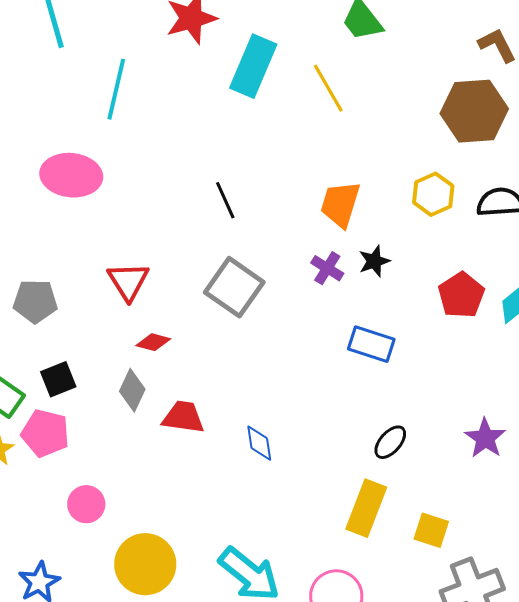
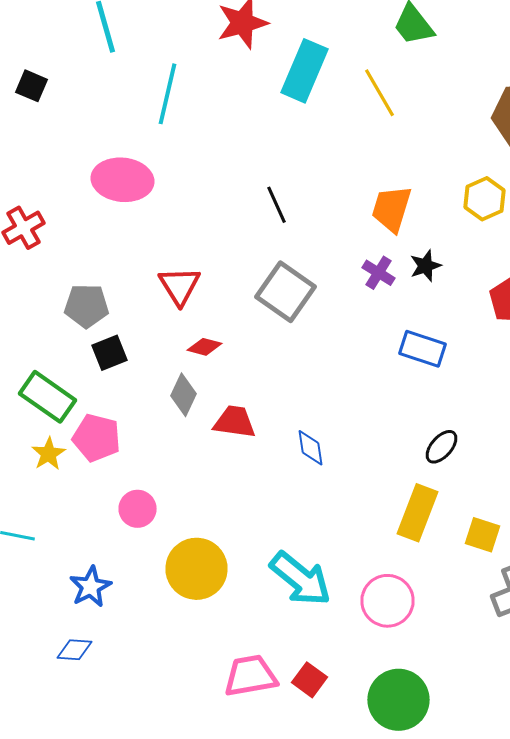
black square: (58, 379) -> (110, 353), moved

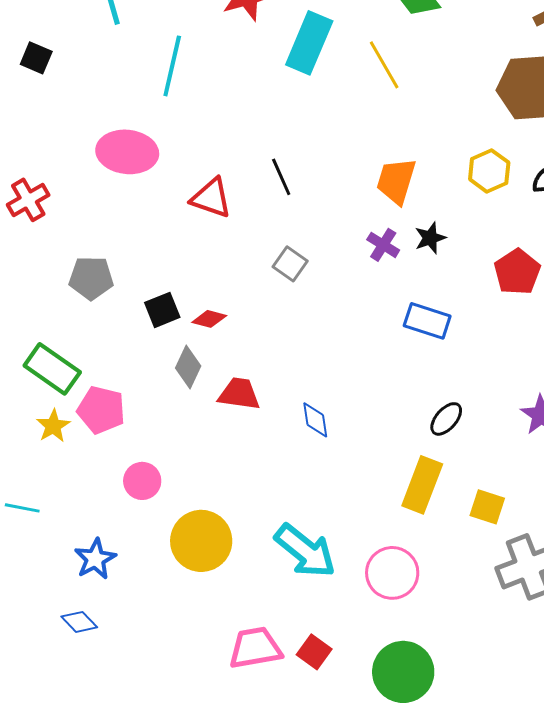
red triangle: (180, 286) -> (211, 198), moved, turned -39
gray square: (286, 292) -> (290, 264), size x0.6
black square: (110, 353) -> (162, 310), moved
blue diamond: (74, 650) -> (79, 622), turned 42

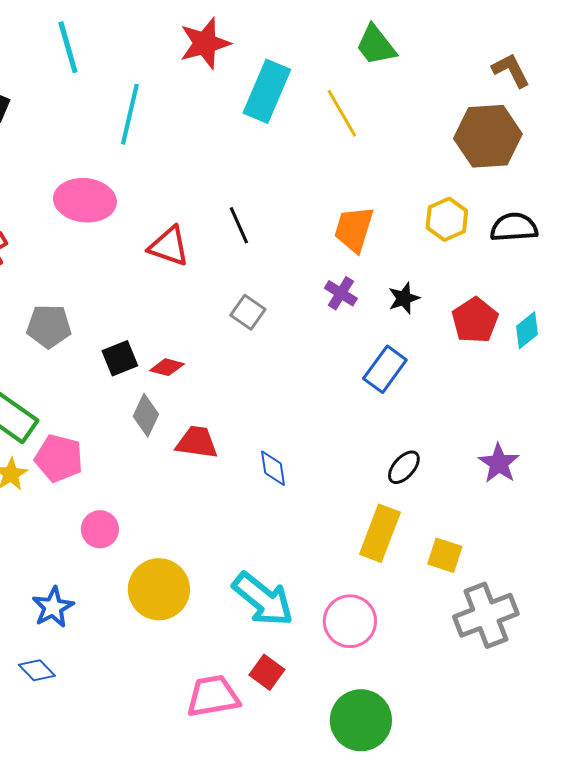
black star: (430, 238) -> (404, 298), moved
blue rectangle: (427, 321) -> (385, 369), turned -72
red square: (314, 652) -> (267, 672), moved

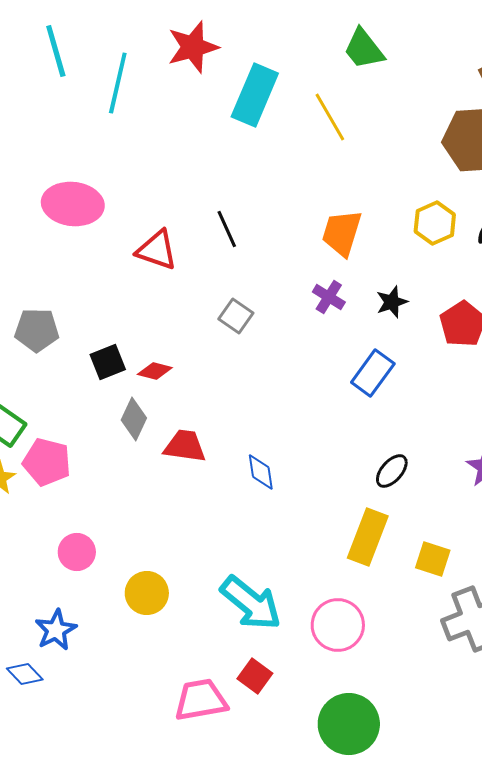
cyan line: (130, 114) -> (118, 83), moved
pink circle: (100, 529) -> (77, 552), moved
yellow circle: (159, 589) -> (147, 593), size x0.7
blue star: (53, 607) -> (56, 630), moved

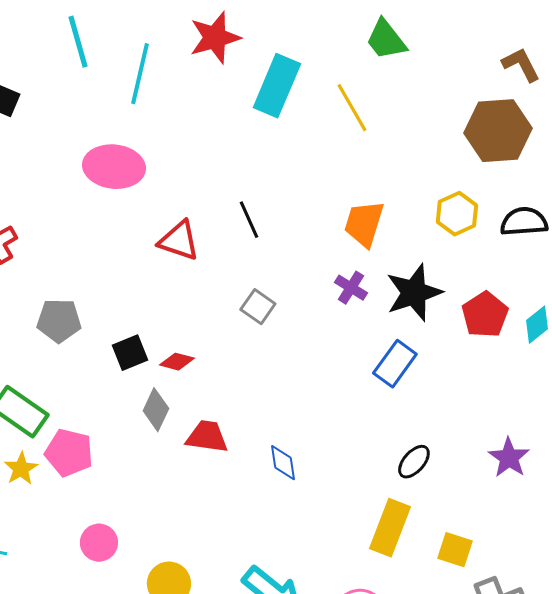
pink ellipse: (73, 204) -> (114, 167), moved
black star: (392, 302) -> (414, 293), size x1.8

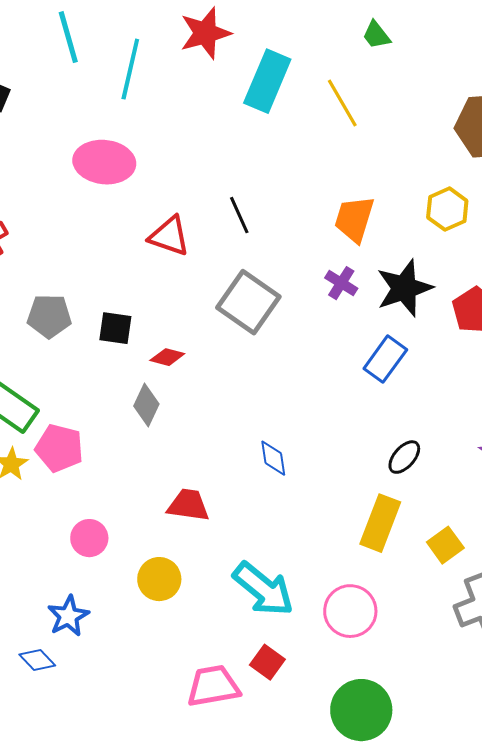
green trapezoid: (386, 40) -> (376, 35), size x0.7
gray square: (258, 307) -> (248, 302), size x1.8
black square: (130, 353) -> (115, 328), moved, turned 30
red trapezoid: (207, 437) -> (188, 505), moved
yellow square: (455, 550) -> (445, 545), turned 36

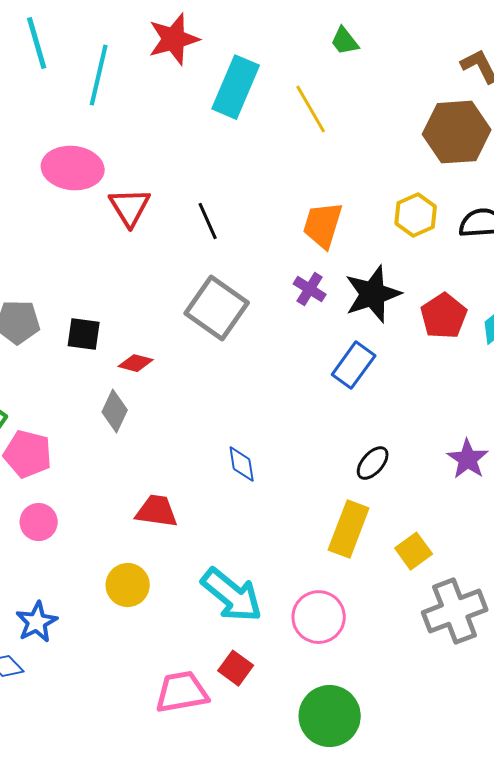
red triangle: (169, 236) -> (130, 207), moved, turned 39
pink circle: (89, 538) -> (39, 522), moved

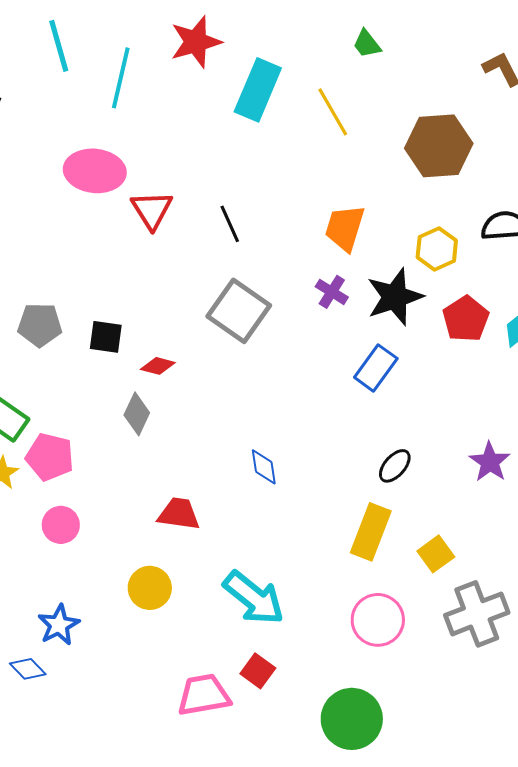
brown hexagon: (457, 132) -> (439, 146), moved
yellow hexagon: (416, 215) -> (437, 249), moved
pink circle: (319, 617) -> (378, 620), moved

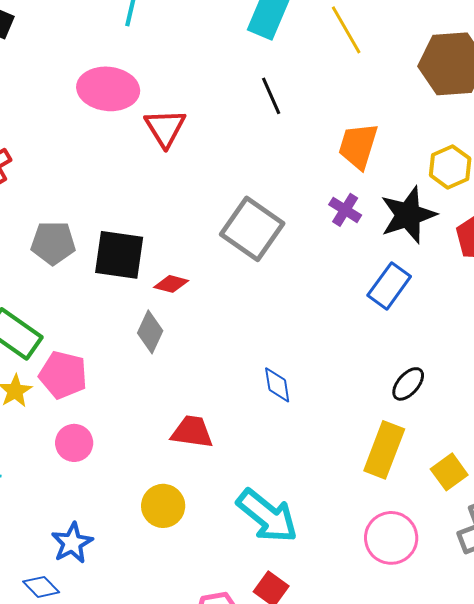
black line: (230, 224) -> (271, 96), moved
black square: (106, 337) -> (119, 255), size x1.5

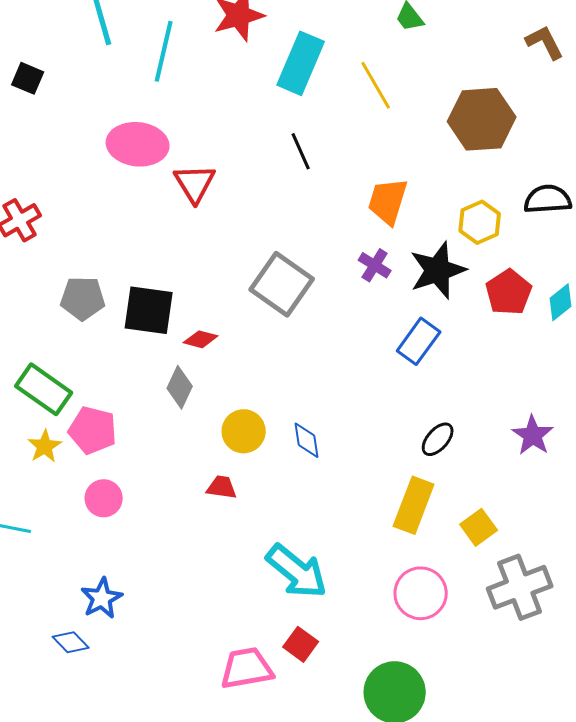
red trapezoid: (192, 432) -> (222, 487), size x0.7
yellow circle: (163, 506) -> (244, 431), moved

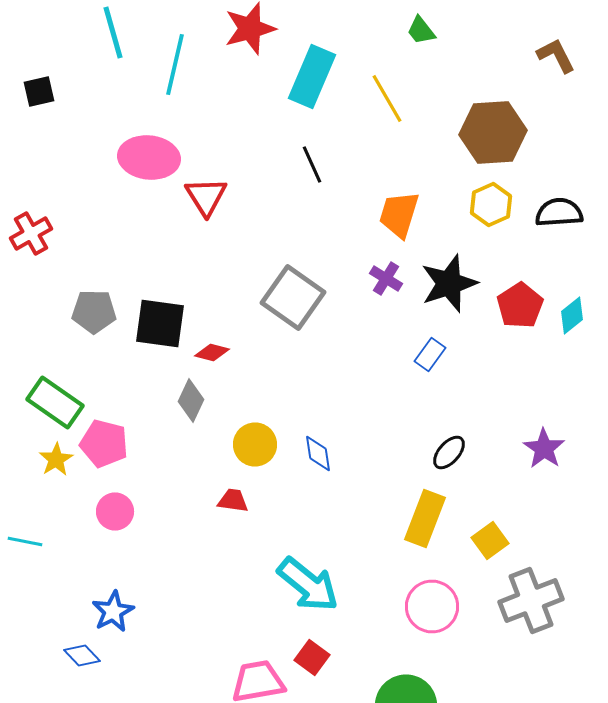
black square: (28, 78) -> (39, 92), turned -36
yellow hexagon: (480, 222) -> (491, 204), moved
blue rectangle: (419, 341) -> (430, 354), size x0.7

